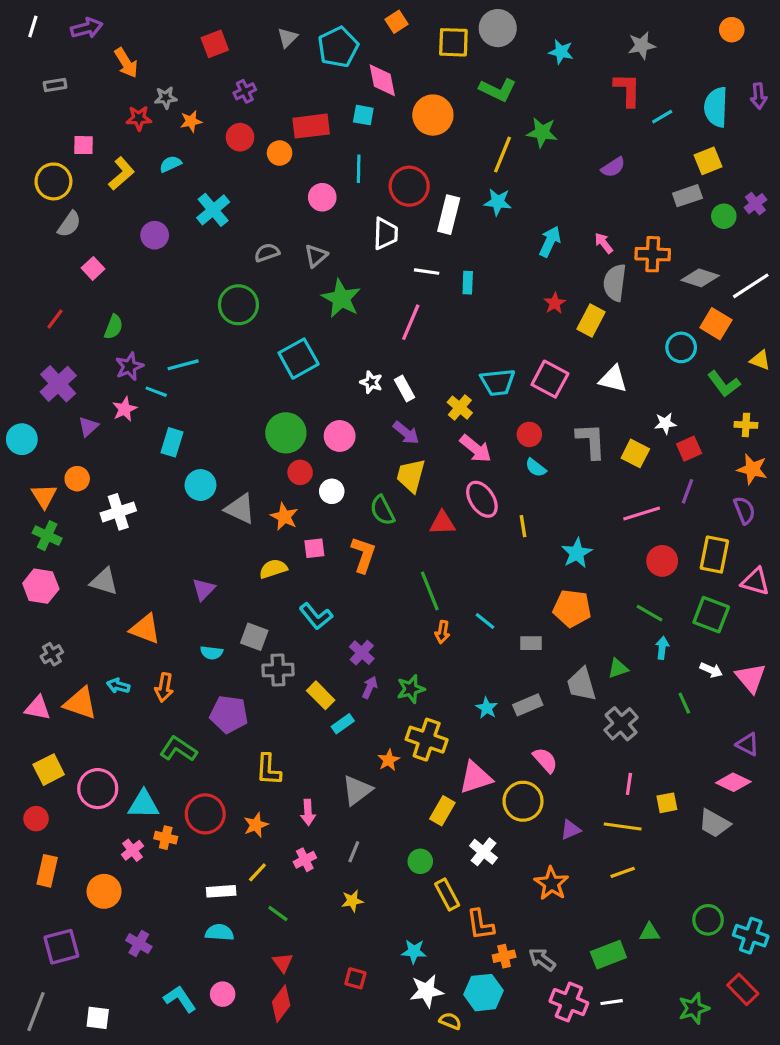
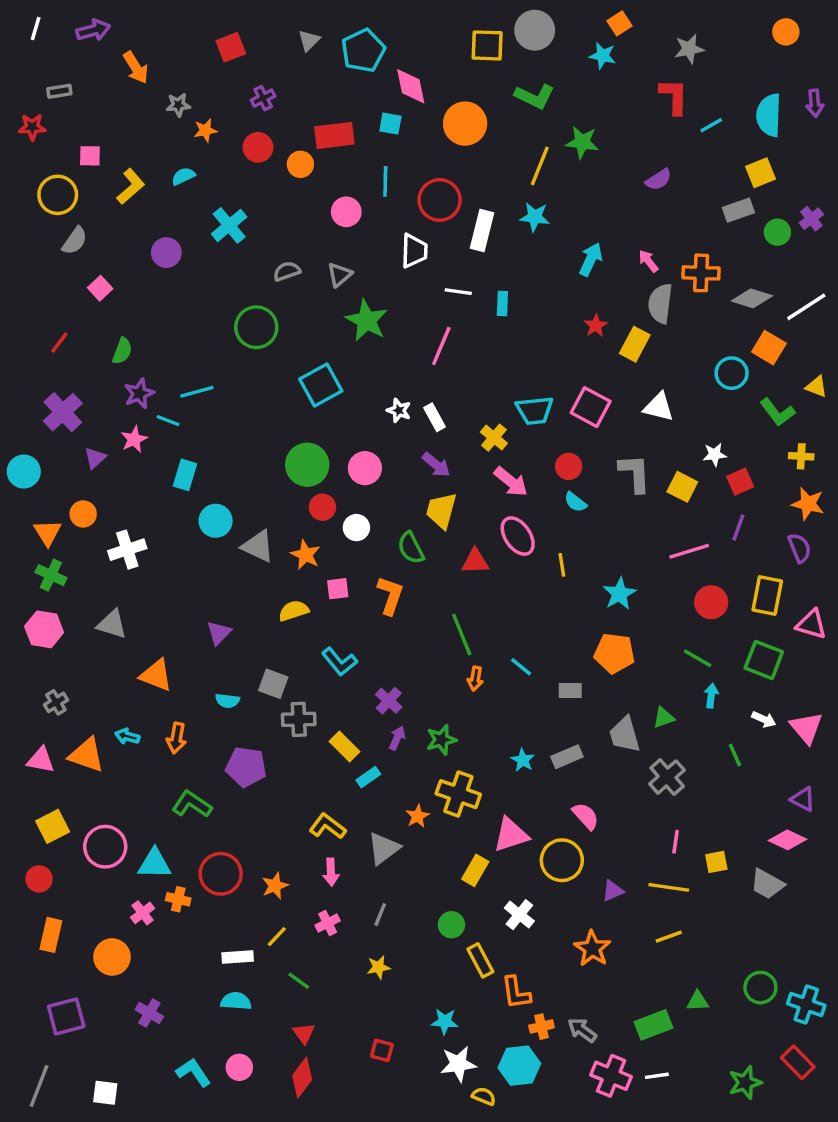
orange square: (397, 22) -> (620, 23), moved
red star: (139, 118) -> (32, 127), moved
yellow L-shape: (268, 770) -> (328, 826), moved, turned 124

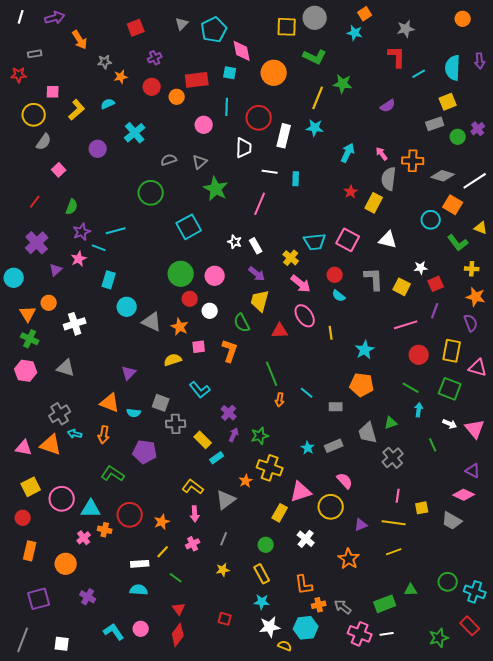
orange triangle: (156, 675) -> (110, 403), moved
gray cross: (56, 702) -> (60, 414), moved, size x1.5
yellow rectangle: (480, 960) -> (262, 574), moved

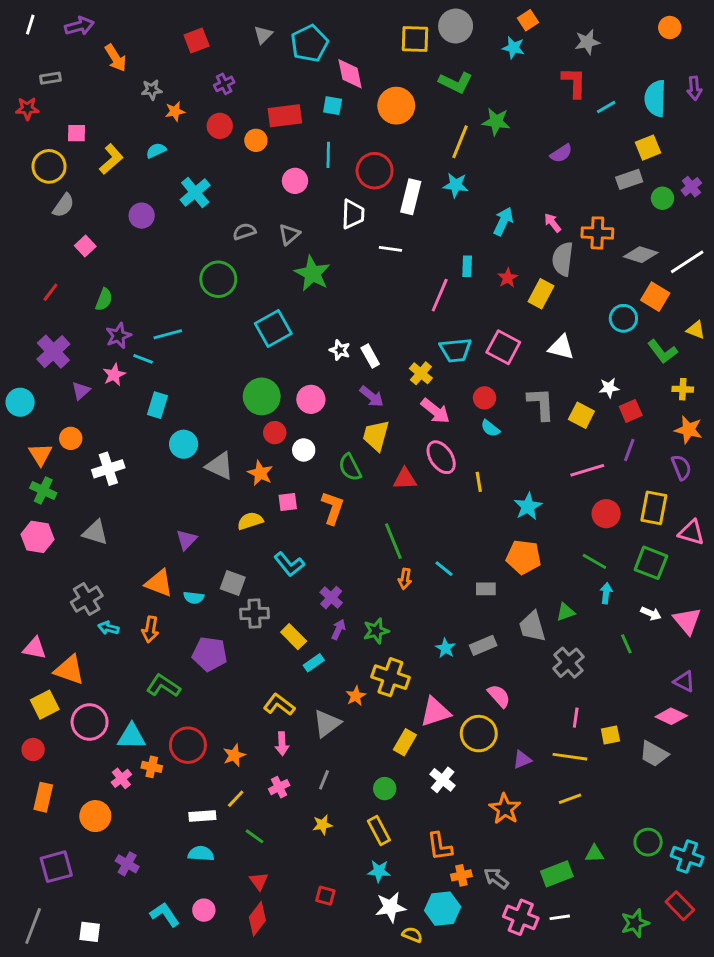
cyan rectangle: (296, 179) -> (467, 266), moved
pink line: (260, 204) -> (440, 295), moved
orange triangle: (51, 445) -> (69, 670), moved

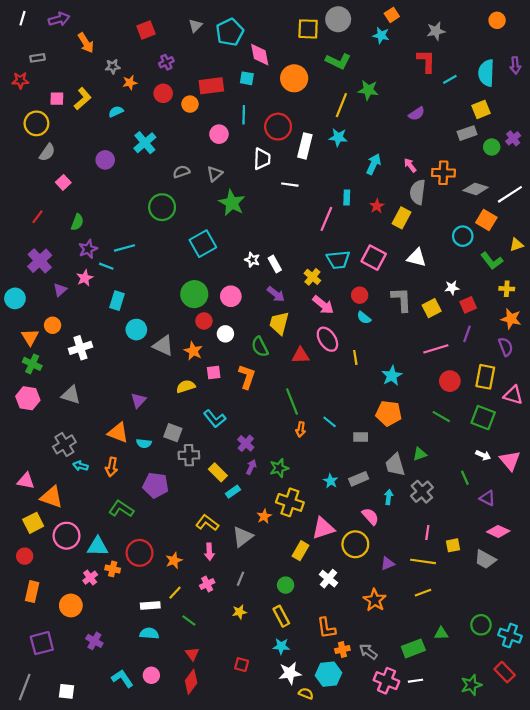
yellow L-shape: (111, 159) -> (83, 99), moved
yellow triangle: (696, 330) -> (516, 245), turned -40
yellow square: (581, 415) -> (432, 308), turned 36
cyan arrow: (606, 593) -> (389, 497), moved
purple triangle: (684, 681) -> (487, 498), moved

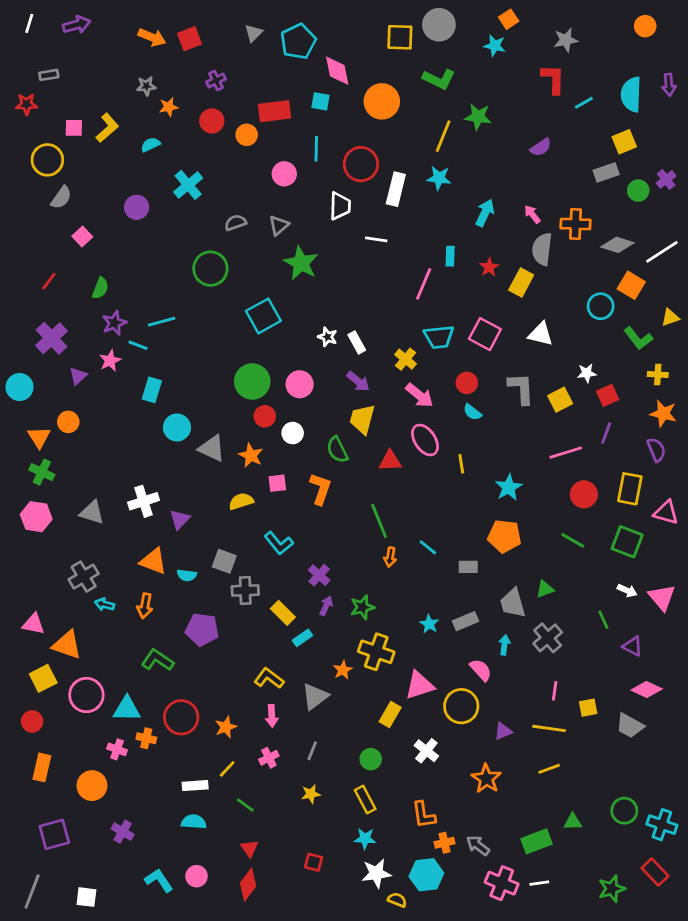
orange arrow: (86, 43) -> (152, 37), moved, turned -36
white cross: (80, 348) -> (144, 501), moved
pink cross: (90, 578) -> (117, 749), turned -32

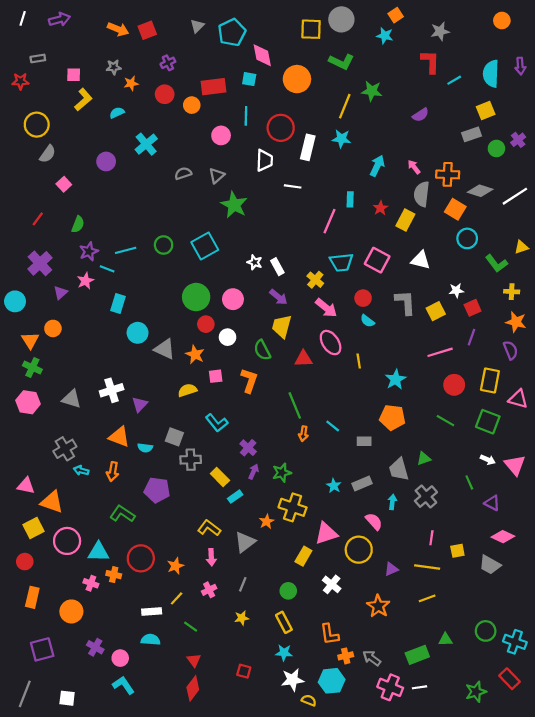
pink square: (74, 128) -> (74, 75), moved
green circle: (210, 269) -> (164, 245), moved, size x0.7
orange square: (631, 285) -> (455, 209), moved
pink circle: (196, 876) -> (120, 658), moved

